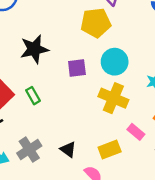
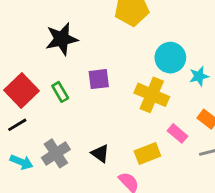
cyan circle: (115, 62) -> (170, 58), moved
purple square: (77, 68) -> (99, 79), moved

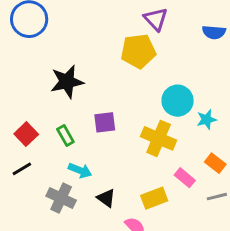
red square: (22, 91) -> (26, 134), size x0.7
gray cross: (56, 153) -> (61, 198), turned -32
cyan arrow: (22, 162) -> (80, 170), moved

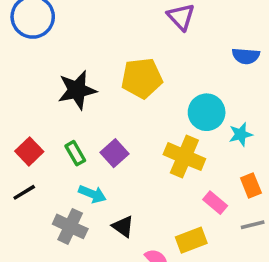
blue semicircle: (214, 32) -> (246, 56), moved
yellow pentagon: (138, 51) -> (142, 78), moved
purple square: (105, 122) -> (115, 153), moved, turned -35
orange rectangle: (215, 163) -> (251, 186), turned 30
yellow rectangle: (154, 198) -> (191, 240), moved

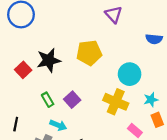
cyan star: (241, 134) -> (151, 100), moved
red square: (29, 151) -> (23, 70), moved
black line: (24, 192) -> (16, 124), turned -48

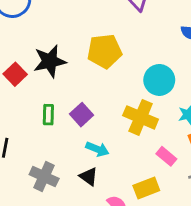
green rectangle: (48, 100) -> (48, 115), turned 32
cyan arrow: (58, 125) -> (97, 149), moved

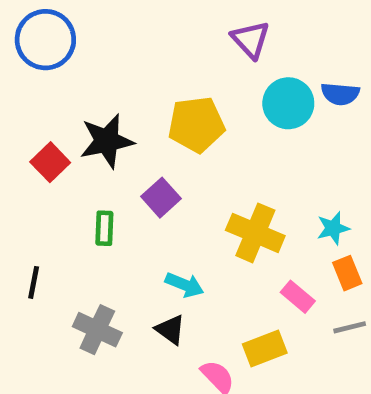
cyan circle: (159, 80) -> (288, 103), moved
purple square: (81, 115) -> (161, 198), moved

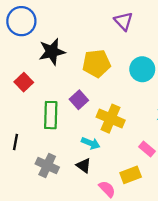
cyan circle: (288, 103) -> (142, 69), moved
black star: (107, 141) -> (52, 52), moved
green rectangle: (104, 228) -> (51, 115), size x1.6
yellow cross: (255, 233) -> (111, 119), moved

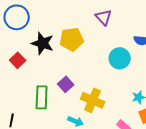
black star: (52, 52) -> (43, 43), turned 30
yellow pentagon: (97, 63) -> (72, 39), moved
red square: (24, 82) -> (18, 60), moved

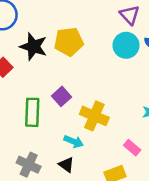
purple triangle: (104, 17) -> (130, 15), moved
cyan circle: (120, 58) -> (126, 45), moved

